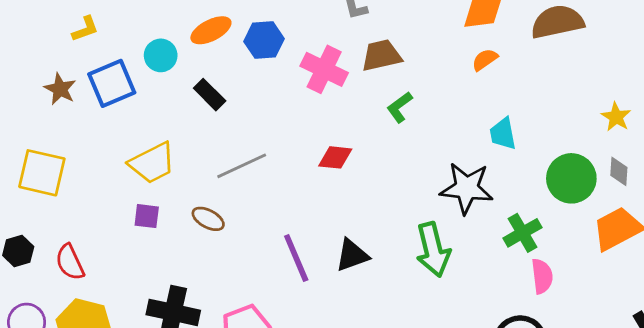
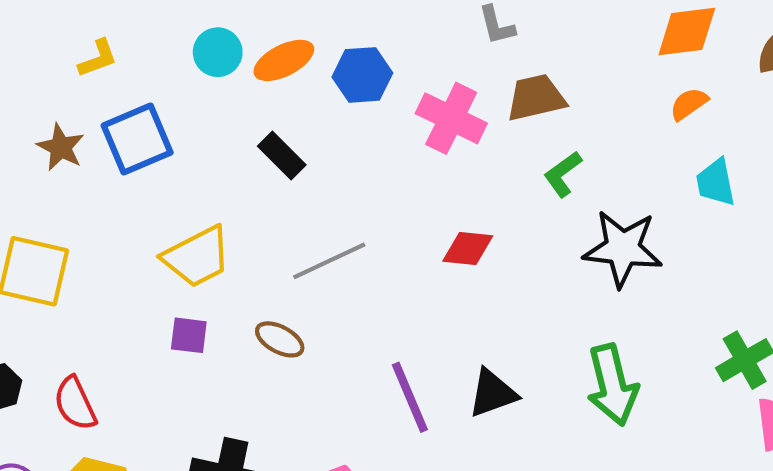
cyan circle: (161, 55) -> (218, 52), moved
cyan trapezoid: (503, 134) -> (716, 182), moved
black star: (467, 188) -> (623, 248), moved

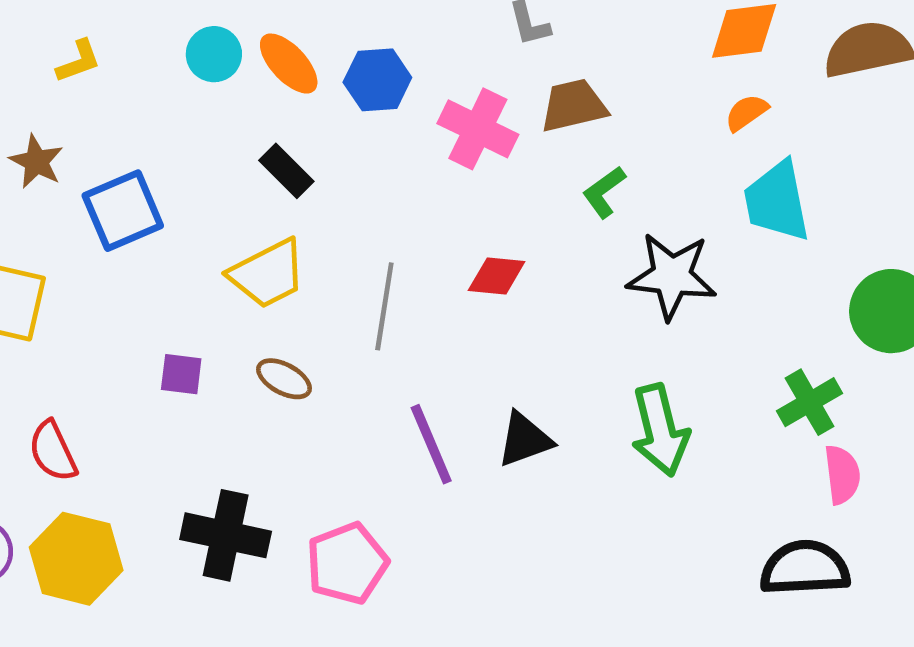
orange ellipse: (284, 60) -> (289, 64), turned 74
blue square: (137, 139) -> (123, 211), moved
cyan trapezoid: (716, 182) -> (777, 201), size x1.5
yellow trapezoid: (197, 257) -> (268, 274), moved
gray line: (329, 261) -> (384, 306), moved, turned -56

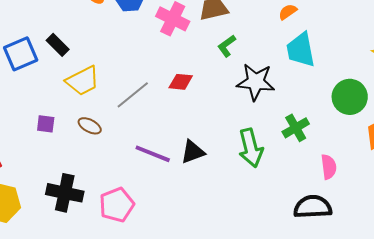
black rectangle: (286, 171) -> (58, 45), moved
gray line: (384, 306) -> (133, 95), turned 42
green cross: (810, 402) -> (296, 128), moved
purple line: (431, 444) -> (153, 154), turned -45

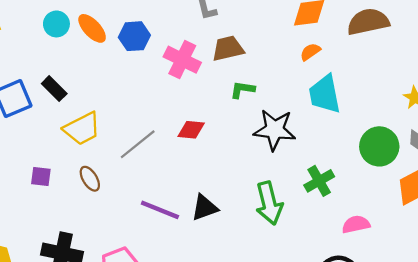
green L-shape: (227, 46) -> (242, 90), turned 45
brown ellipse: (90, 126) -> (90, 179), turned 30
pink semicircle: (329, 167) -> (356, 224), turned -95

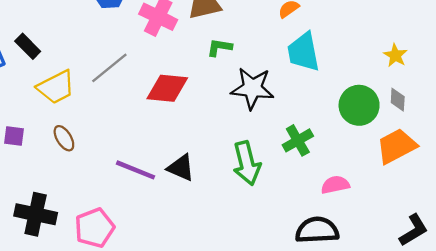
red diamond: (191, 130) -> (167, 88), size x1.5
gray line: (138, 144) -> (109, 68), moved
black triangle: (204, 208) -> (181, 168), turned 44

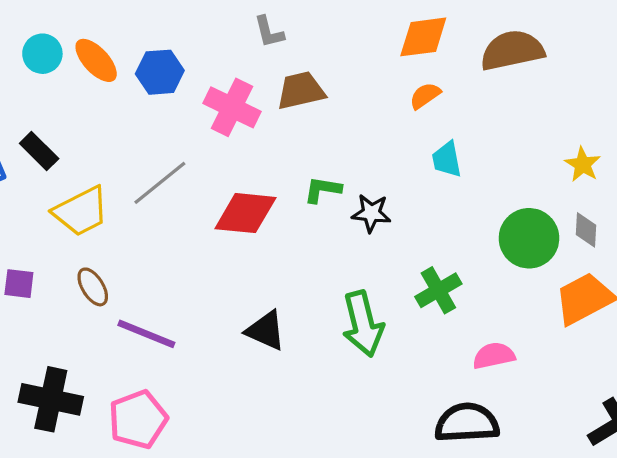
green L-shape: (219, 47) -> (323, 190), moved
cyan trapezoid: (303, 52) -> (447, 159), size x0.6
black star: (252, 88) -> (371, 213), size x0.6
purple line: (135, 170) -> (146, 334), moved

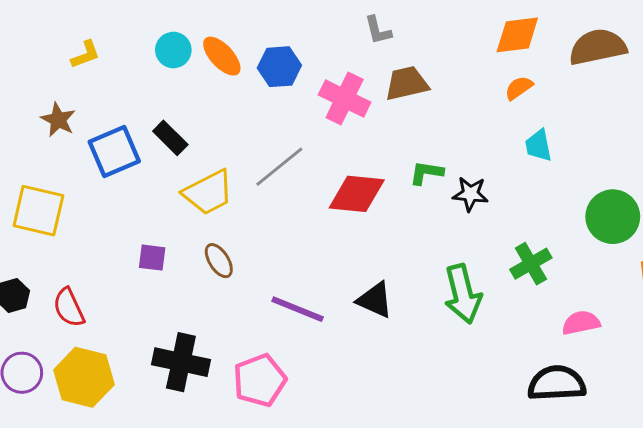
purple line: (146, 334) -> (298, 309), moved

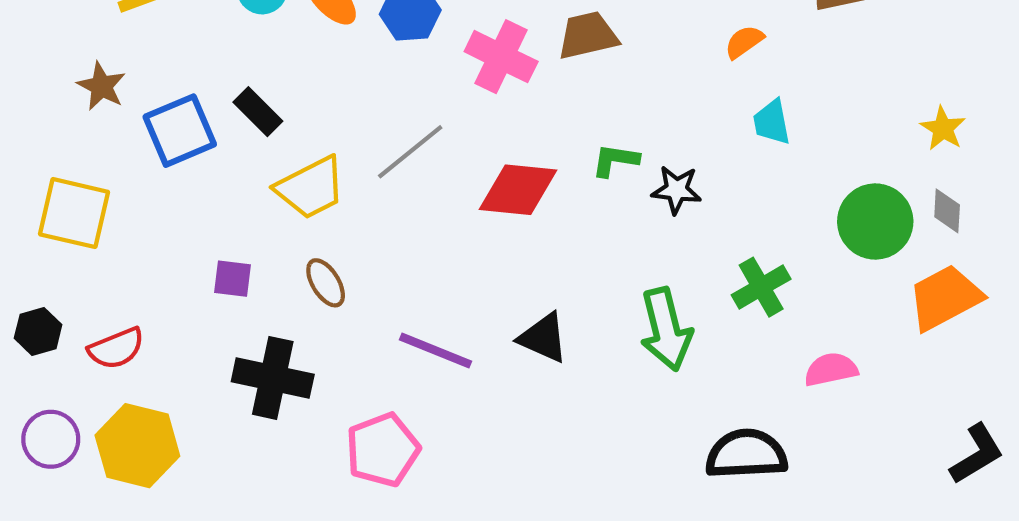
red semicircle: (69, 308) -> (116, 348), turned -87
black cross: (181, 362) -> (273, 378), moved
black semicircle: (557, 383) -> (746, 454), moved

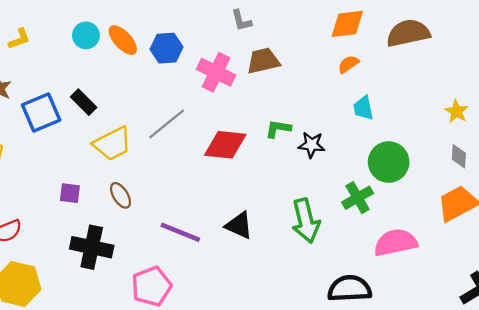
green circle: (875, 221) -> (389, 162), moved
pink semicircle: (831, 369) -> (396, 243), size x1.5

